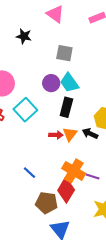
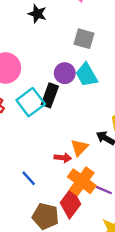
black rectangle: (66, 107) -> (50, 95), moved
orange triangle: (70, 134) -> (79, 147), moved
red arrow: (56, 135) -> (63, 158), moved

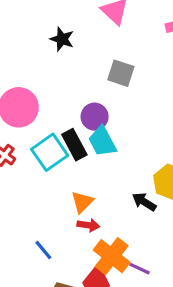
cyan trapezoid: (87, 75) -> (102, 141), moved
black rectangle: (50, 95) -> (74, 145), turned -50
orange triangle: (79, 147) -> (82, 202), moved

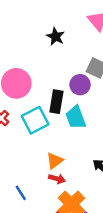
purple circle: (95, 117) -> (80, 85), moved
black rectangle: (74, 145) -> (56, 102), moved, turned 30

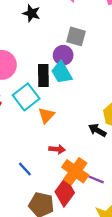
cyan trapezoid: (76, 117) -> (62, 72), moved
orange triangle: (55, 161) -> (46, 115), moved

